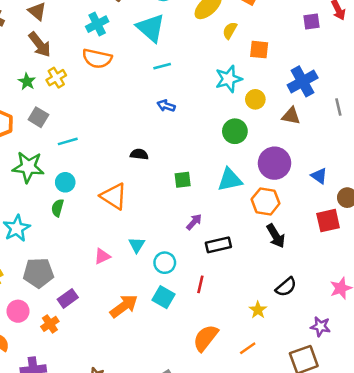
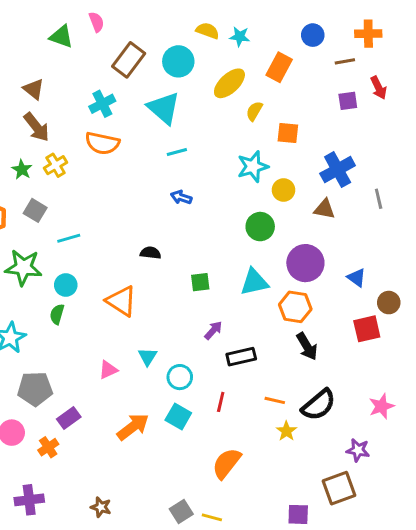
black semicircle: (286, 287) -> (319, 405), size x1.4
orange line: (248, 348) -> (275, 400), moved, turned 48

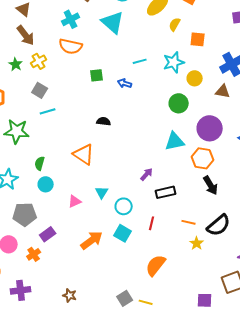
cyan line: (177, 152) -> (140, 61), moved
gray square: (35, 210) -> (40, 90), moved
green square: (200, 282) -> (97, 75), moved
cyan circle: (66, 285) -> (46, 184), moved

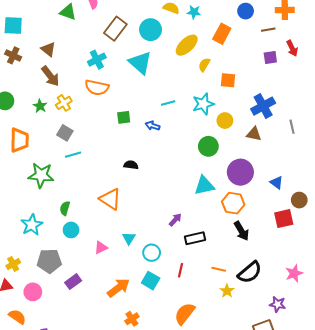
orange cross: (34, 254) -> (132, 319), moved

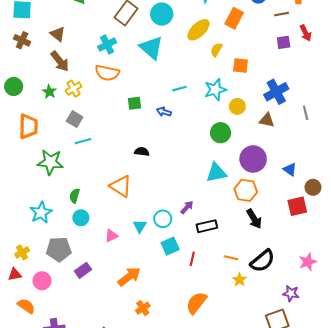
cyan circle: (152, 253) -> (163, 219), moved
cyan square: (151, 281) -> (170, 246), moved, turned 36

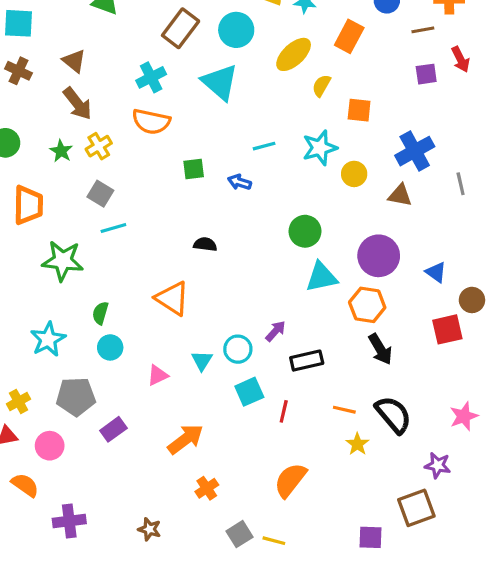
green circle: (221, 133) -> (305, 231), moved
black semicircle: (263, 261) -> (393, 415), turned -90

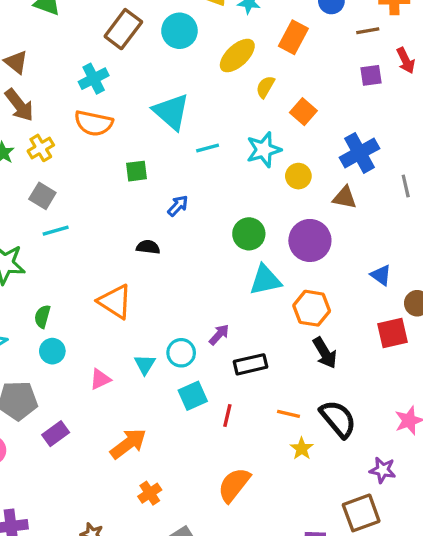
cyan triangle: (220, 82) -> (171, 112), moved
orange square: (359, 110) -> (303, 112), turned 35
blue arrow: (240, 182) -> (178, 206), moved, turned 115
purple circle: (379, 256) -> (310, 240), moved

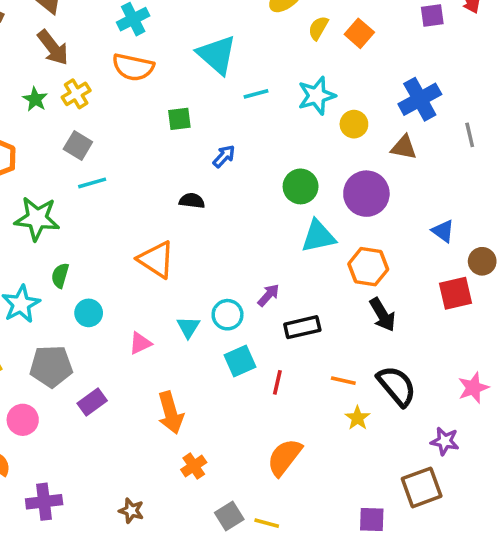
orange square: (303, 112) -> (359, 33), moved
green semicircle: (42, 316) -> (60, 276), moved
orange arrow: (128, 444) -> (171, 413), turned 111

